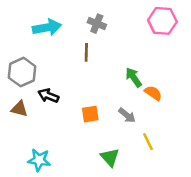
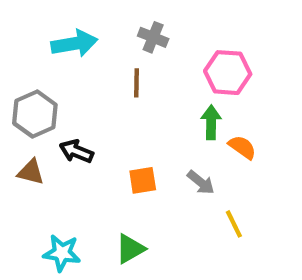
pink hexagon: (162, 21) -> (228, 73), moved
green arrow: (134, 77) -> (211, 122), turned 36
green triangle: (110, 157) -> (130, 249), moved, turned 42

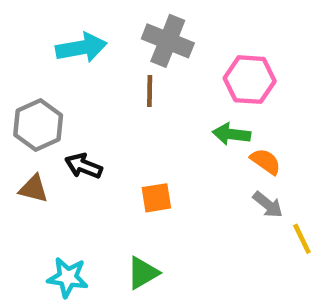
gray cross: (153, 37) -> (168, 41), size x1.5
green arrow: (211, 122) -> (231, 134), turned -84
gray arrow: (201, 182) -> (268, 205), moved
yellow line: (234, 224) -> (302, 239), moved

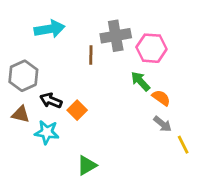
gray cross: (168, 41) -> (116, 36), moved, turned -32
green arrow: (231, 134) -> (140, 81), turned 40
orange square: (156, 198) -> (77, 110), moved, turned -36
cyan star: (68, 277) -> (47, 132), moved

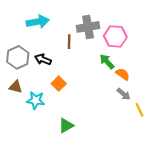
black arrow: (51, 101) -> (43, 59), moved

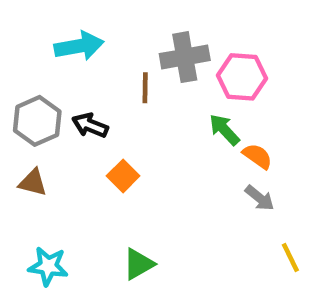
cyan star: (36, 100) -> (48, 266), moved
yellow line: (139, 110) -> (290, 257), moved

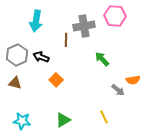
cyan arrow: (79, 46) -> (36, 21), turned 110
pink hexagon: (242, 77) -> (115, 16), moved
orange semicircle: (257, 156) -> (133, 80), moved, turned 136
yellow line: (290, 257) -> (104, 117), moved

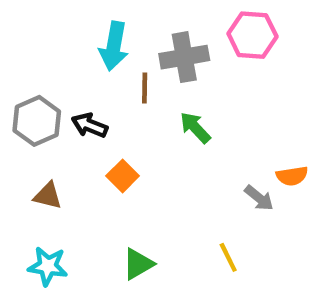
cyan arrow: (36, 21) -> (114, 46), moved
green arrow: (102, 59) -> (195, 128), moved
brown triangle: (15, 83) -> (48, 196), moved

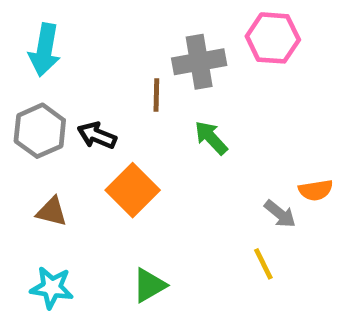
cyan arrow: (114, 46) -> (45, 50), moved
orange square: (123, 176) -> (133, 190), size x1.5
yellow line: (228, 257) -> (263, 264), moved

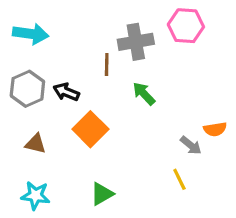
cyan arrow: (45, 50) -> (31, 34), turned -92

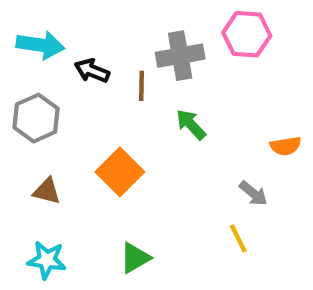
black arrow: (66, 92) -> (92, 71), moved
orange semicircle: (215, 129) -> (286, 146), moved

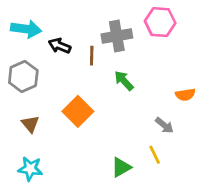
brown triangle: (47, 191) -> (30, 124), turned 36
green triangle: (135, 258) -> (121, 167), moved

